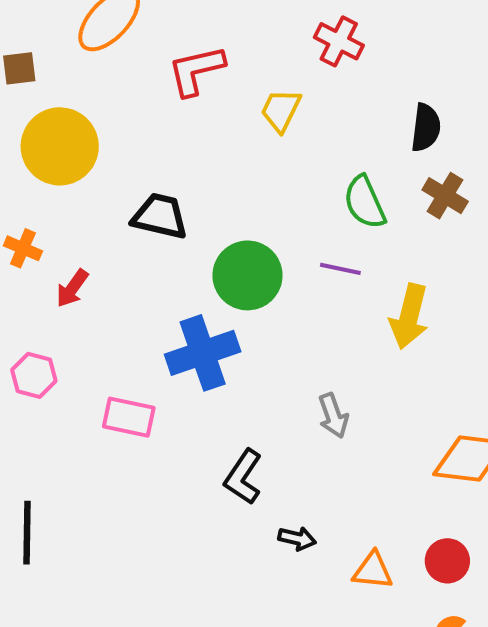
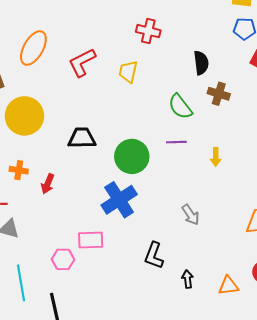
yellow arrow: (409, 316) -> (216, 157), size x0.6
pink hexagon: (34, 375) -> (63, 259), moved
black arrow: (297, 539) -> (188, 279), turned -96

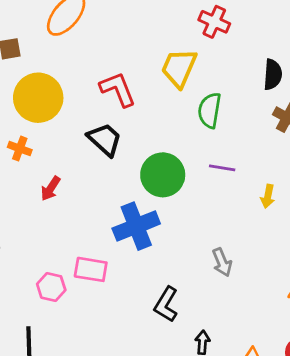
red L-shape: (82, 62) -> (118, 89), moved, turned 84
yellow trapezoid: (128, 72) -> (179, 68), size x1.4
green semicircle: (180, 107) -> (210, 110), moved, turned 36
black trapezoid: (82, 138) -> (105, 139), turned 32
orange cross: (19, 170) -> (20, 149), moved

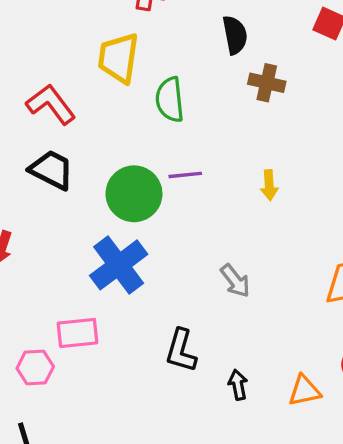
purple line: (222, 168) -> (185, 175), moved

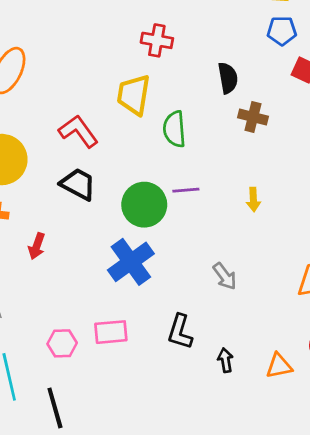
pink rectangle: (78, 333) -> (111, 332), moved

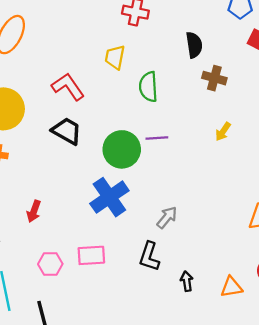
yellow trapezoid: (134, 95) -> (115, 57), size x0.7
yellow arrow: (253, 200) -> (223, 132), moved, turned 36
red arrow: (37, 246) -> (34, 211), moved
gray arrow: (225, 276) -> (167, 217), moved, turned -105

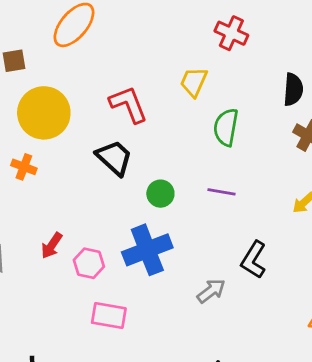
green circle: (122, 149) -> (160, 194), moved, size x0.6
black L-shape: (149, 257) -> (254, 260), moved
pink hexagon: (50, 264) -> (89, 263), moved

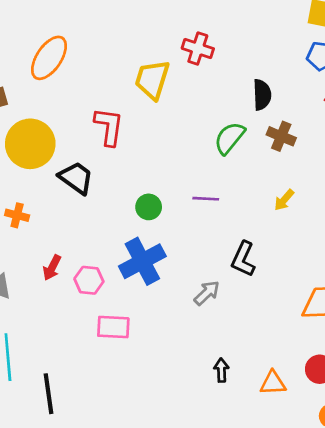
yellow trapezoid: (194, 82) -> (152, 80), moved, size x1.4
red L-shape: (128, 104) -> (109, 127), turned 36
green semicircle: (226, 127) -> (229, 138), moved, turned 36
black trapezoid: (114, 158) -> (76, 178), moved
orange cross: (24, 167) -> (17, 215), moved

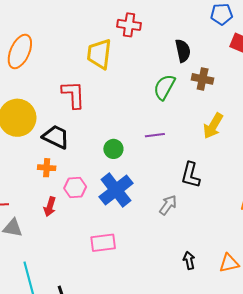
yellow arrow: (284, 200) -> (213, 126), size x1.5
orange cross: (17, 215) -> (47, 168), moved
pink hexagon: (89, 280) -> (75, 187), moved

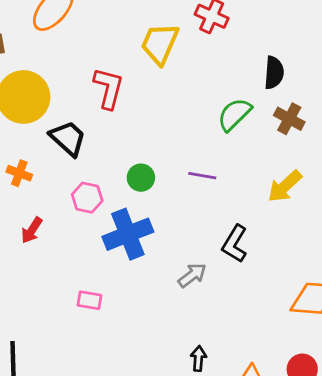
orange cross: (47, 168) -> (19, 173), moved
pink hexagon: (75, 187) -> (87, 198), moved
pink rectangle: (103, 243) -> (89, 300), size x0.7

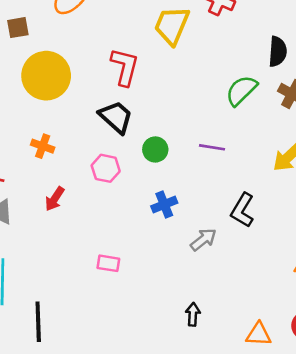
black trapezoid: (68, 138) -> (116, 117), moved
blue cross: (128, 234) -> (164, 204), moved, size x0.6
black arrow: (198, 358) -> (193, 314), moved

